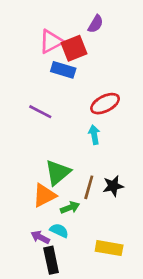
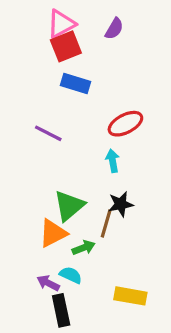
pink triangle: (51, 41) -> (61, 24), moved
red square: (74, 48) -> (66, 46), moved
black star: (113, 186) -> (121, 204), moved

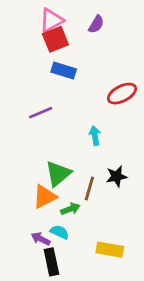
red ellipse: (125, 124) -> (122, 94), moved
purple line: (48, 133) -> (41, 113), turned -50
black star: (121, 204) -> (117, 176), moved

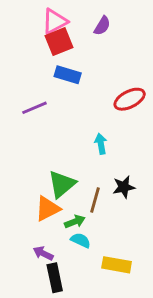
purple line: (41, 113) -> (34, 108), moved
cyan semicircle: (60, 232) -> (81, 240), moved

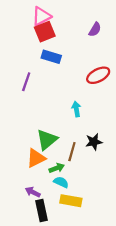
purple semicircle: (102, 26) -> (95, 29), moved
purple line: (34, 108) -> (26, 82), turned -48
yellow rectangle: (117, 265) -> (71, 201), moved

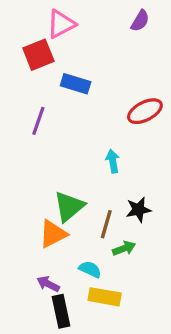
purple semicircle: (95, 29) -> (140, 21), moved
red square: (45, 32) -> (38, 55), moved
green arrow: (57, 168) -> (124, 248), moved

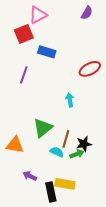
black star: (138, 210) -> (84, 144), moved
orange triangle: (53, 234) -> (15, 145), moved, turned 36
cyan semicircle: (90, 269) -> (57, 152), moved
black rectangle: (61, 311) -> (51, 192), moved

